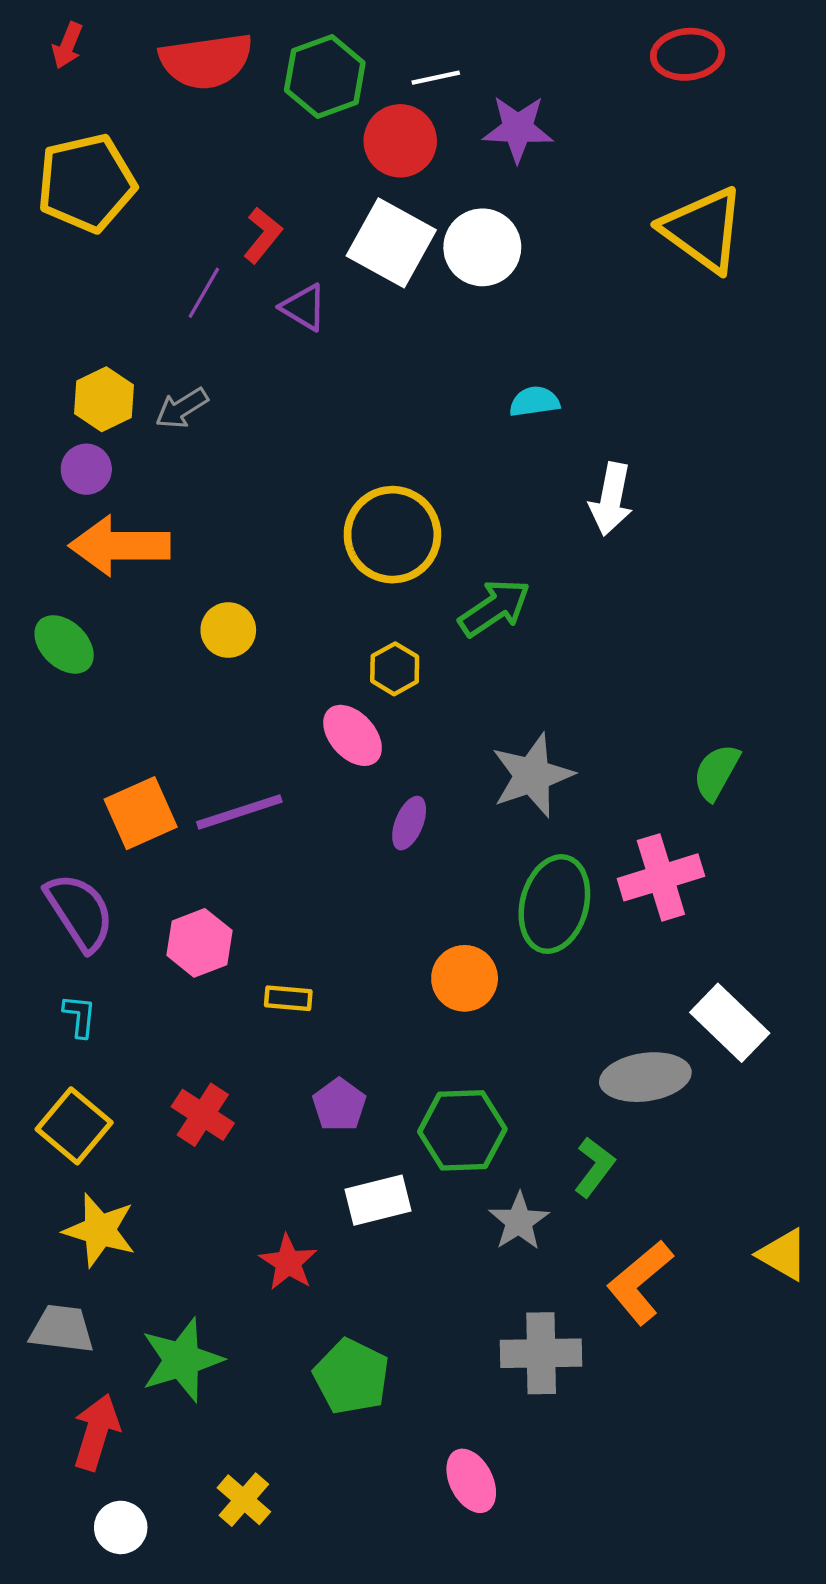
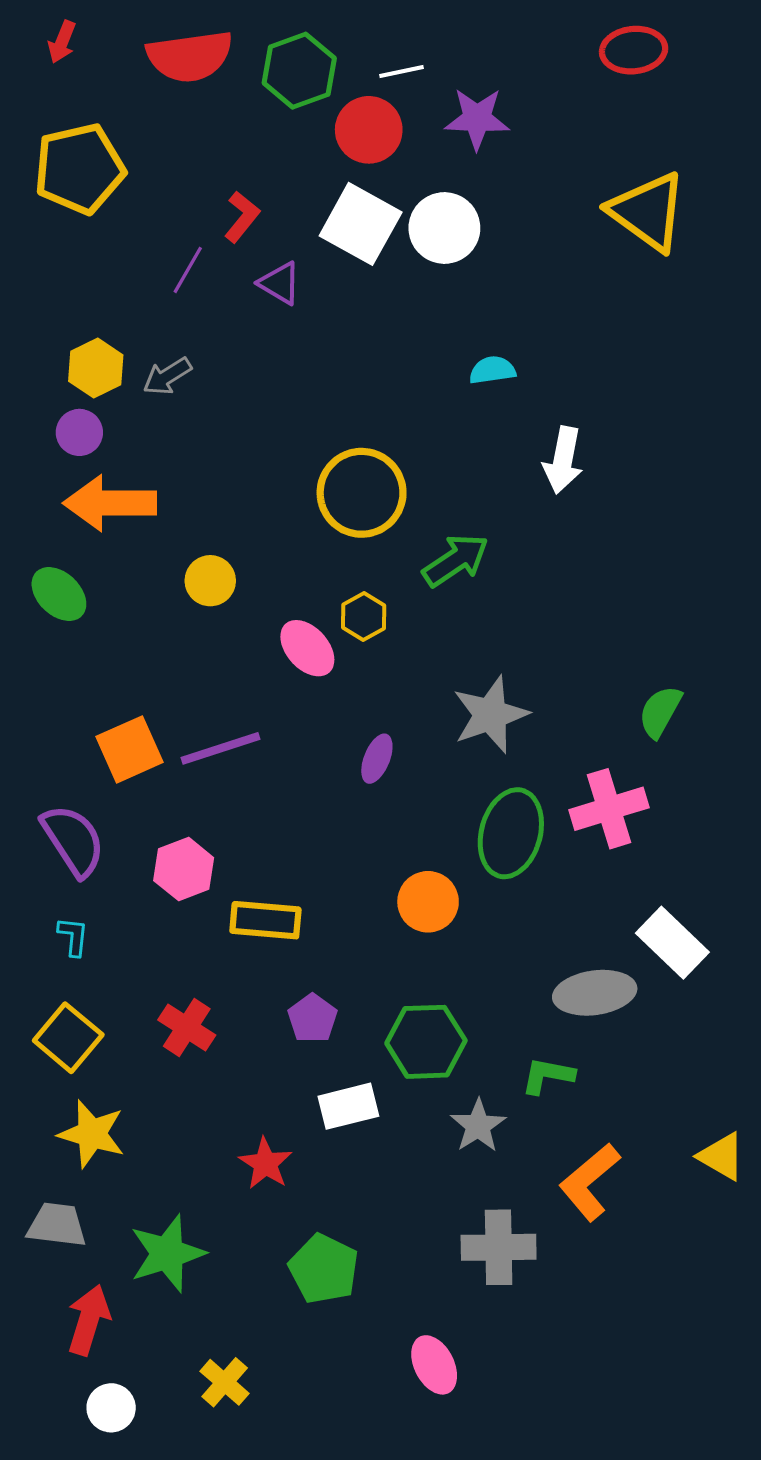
pink ellipse: (353, 735) -> (307, 648), moved
yellow rectangle: (288, 998) -> (265, 920), size x1.6
green L-shape: (594, 1167) -> (548, 1076), turned -116

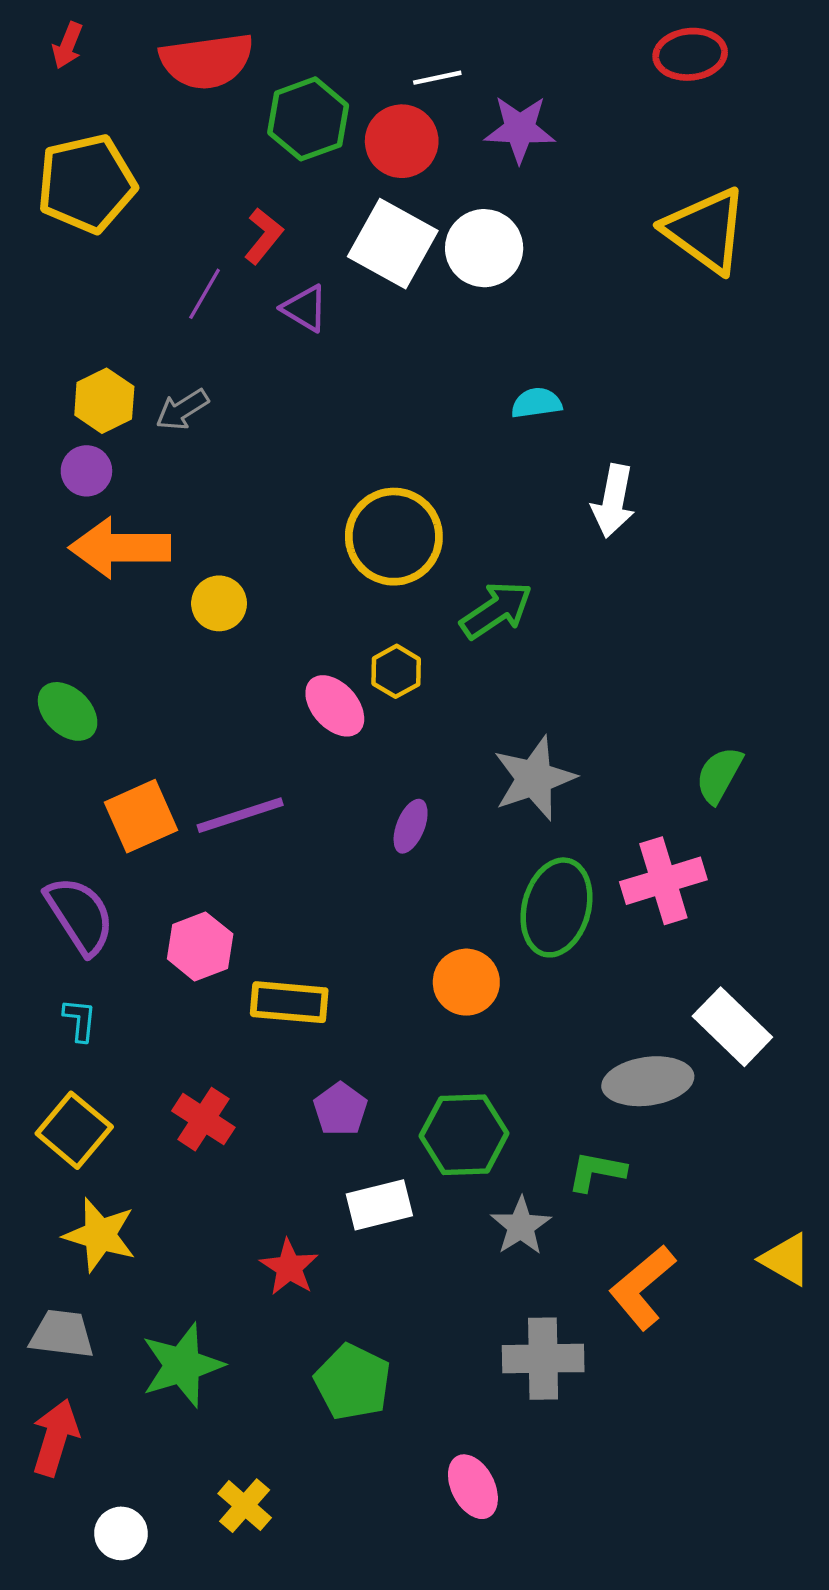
green hexagon: (299, 71) -> (308, 119), moved
yellow circle: (210, 581) -> (219, 603), moved
green ellipse: (59, 594) -> (68, 711), moved
red arrow: (89, 1320) -> (55, 1438), moved

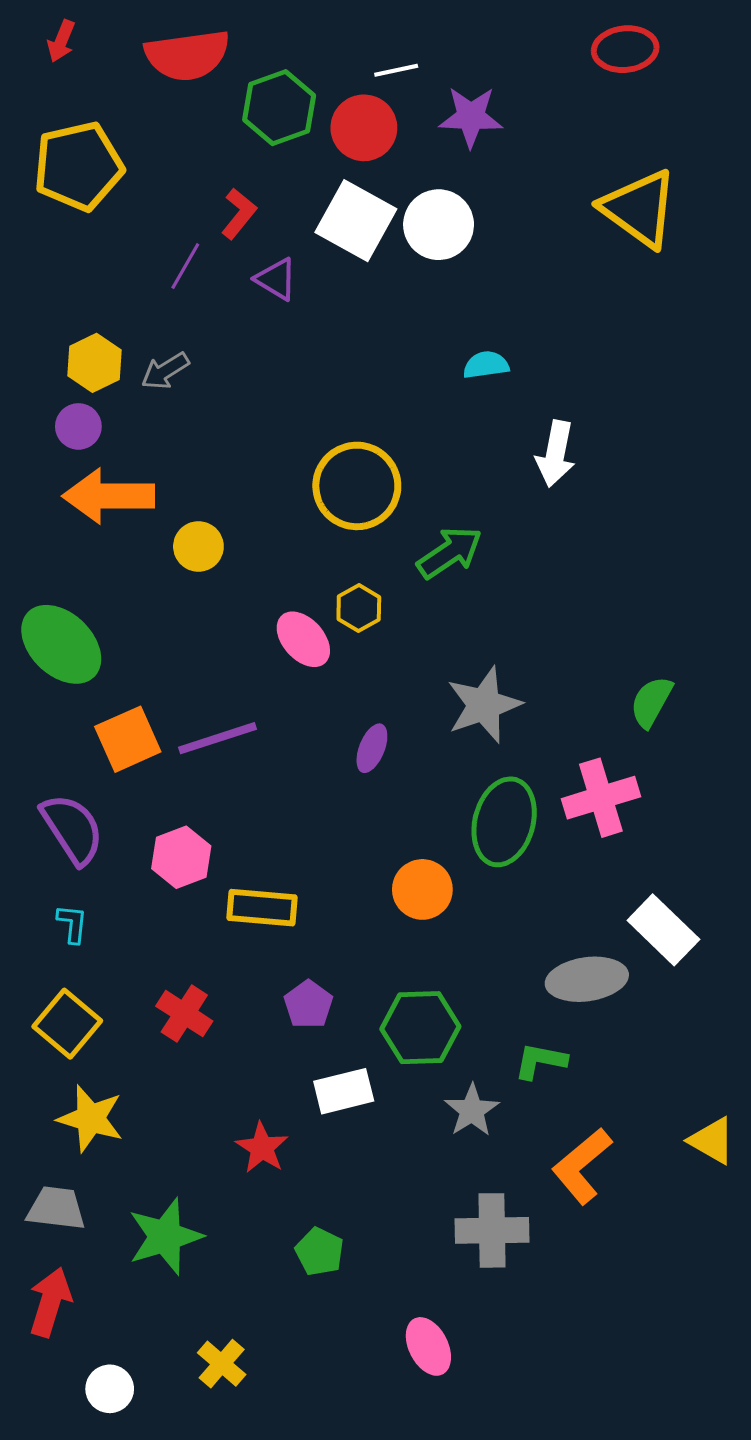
green ellipse: (68, 711) -> (61, 644), size x1.5
green pentagon: (353, 1382) -> (319, 1252), size x0.7

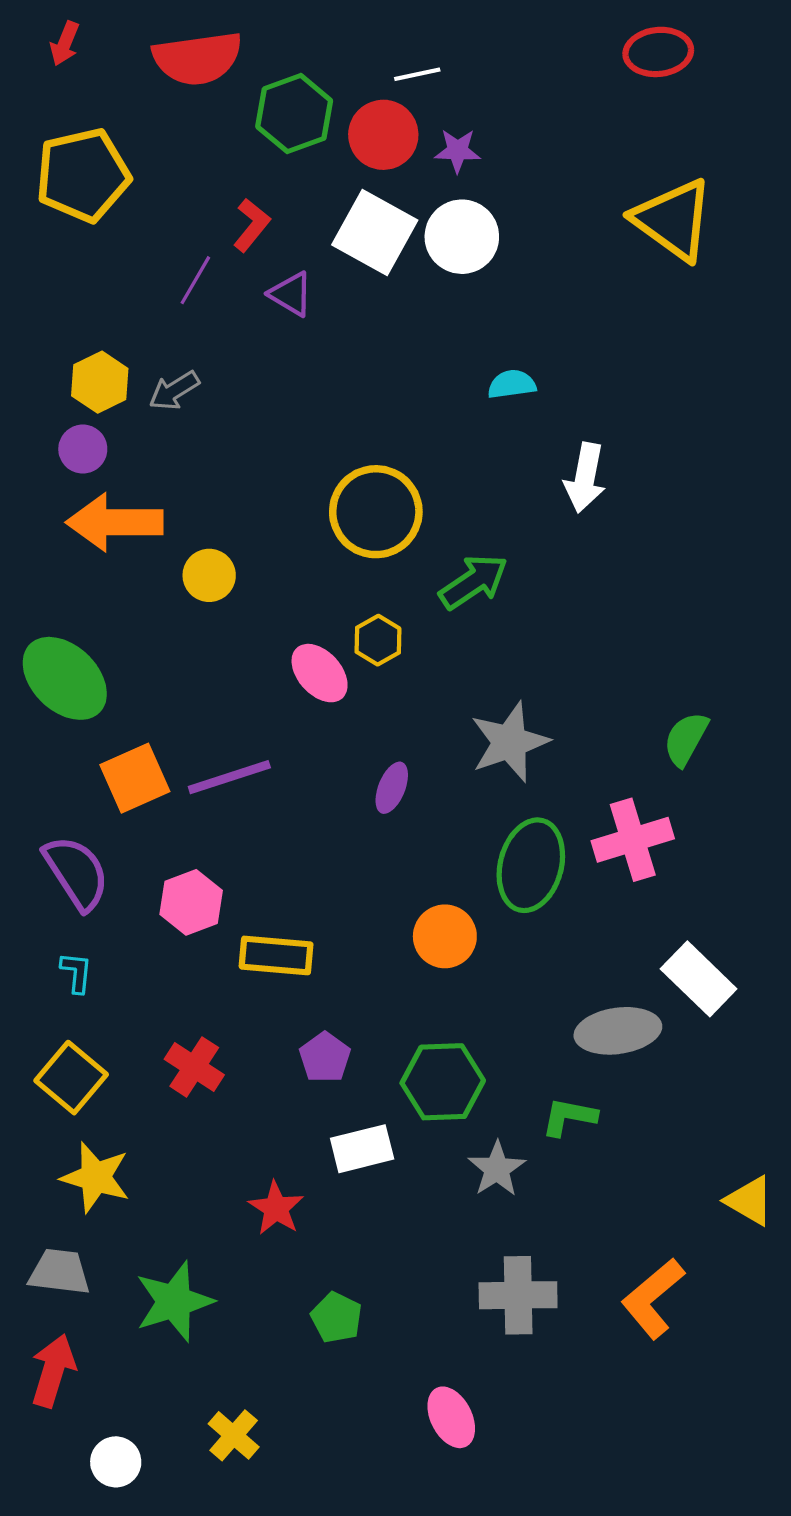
purple star: (471, 117) -> (458, 151), moved, size x0.7
orange L-shape: (582, 1166) -> (653, 1298), moved

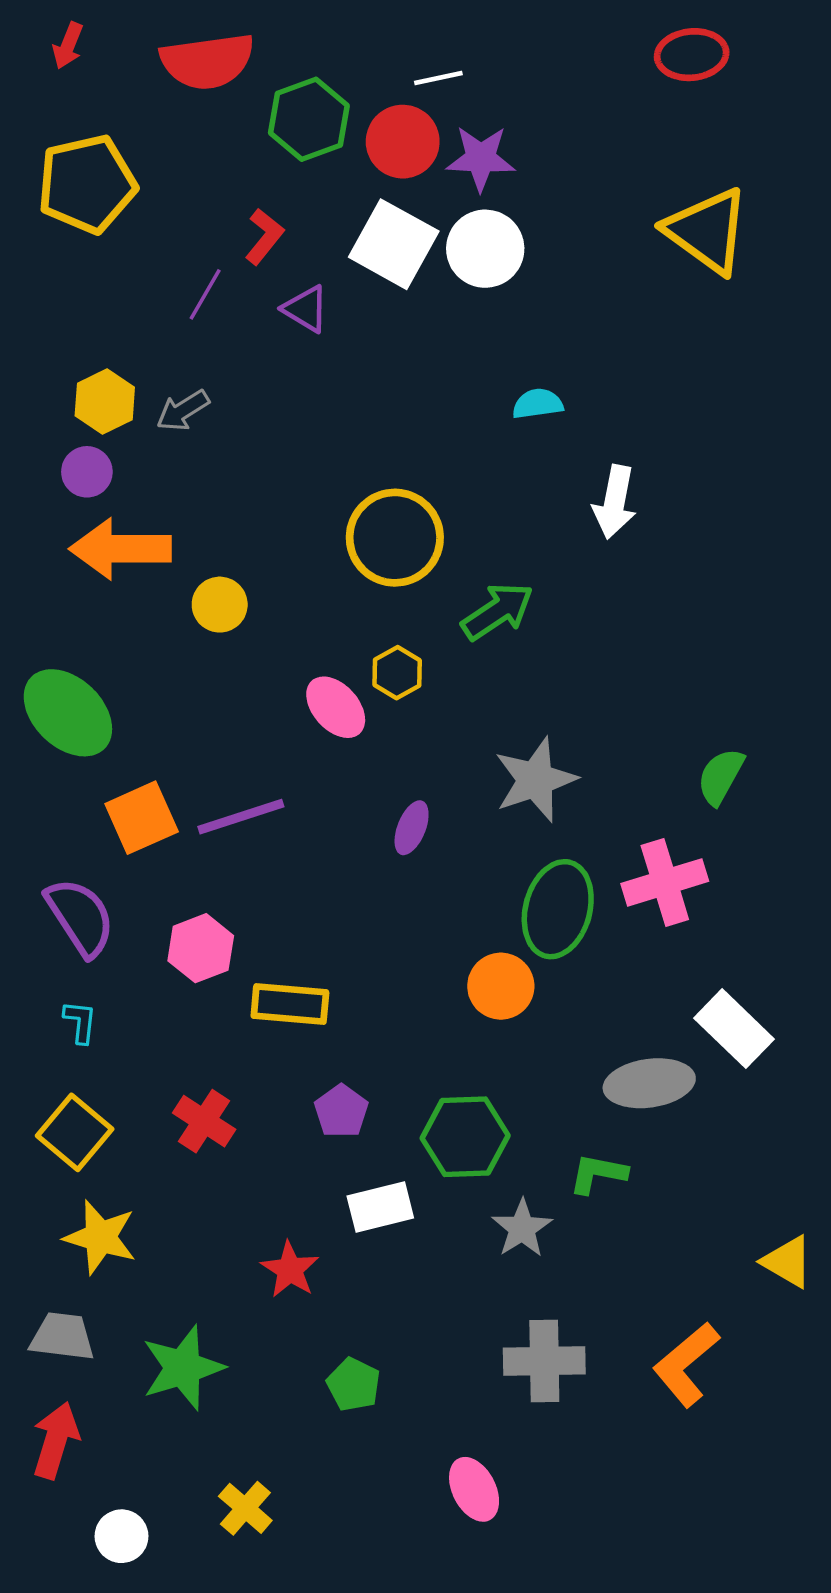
purple star: (458, 151) -> (481, 158), size x1.4
orange circle: (445, 936) -> (501, 986), moved

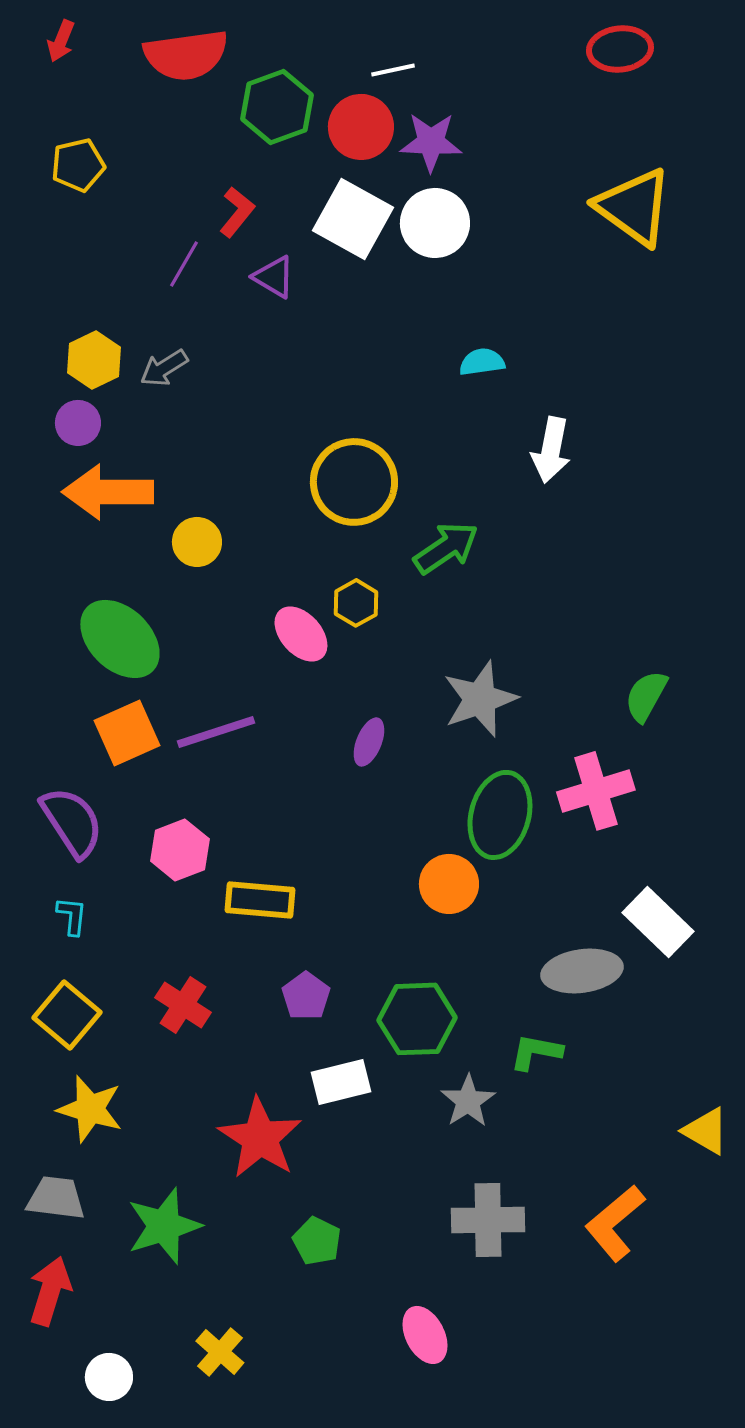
yellow pentagon: (87, 184) -> (78, 165), size x0.6
green ellipse: (68, 713) -> (120, 639), moved
red star: (290, 1270) -> (260, 1138), size x1.6

